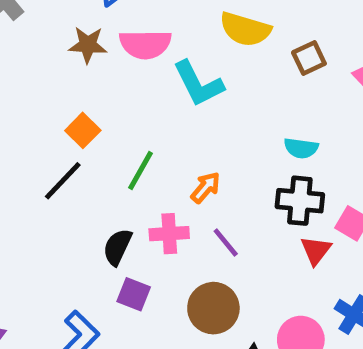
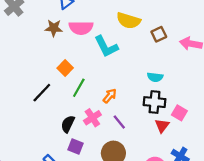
orange square: (83, 130) -> (65, 68), moved
pink cross: (169, 234) -> (92, 118), turned -30

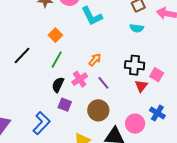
cyan semicircle: (155, 77) -> (137, 28), moved
green line: (79, 88) -> (57, 59), moved
black line: (42, 93) -> (22, 56), moved

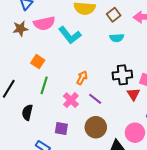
black semicircle: (58, 85) -> (27, 112), moved

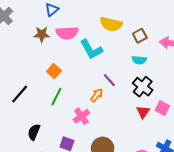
black cross: (122, 75) -> (143, 87), moved, turned 36
red triangle: (133, 94) -> (143, 112), moved
purple line: (95, 99) -> (109, 80), moved
black semicircle: (27, 112) -> (34, 132), moved

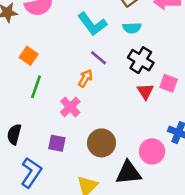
cyan L-shape: (91, 49) -> (92, 24), moved

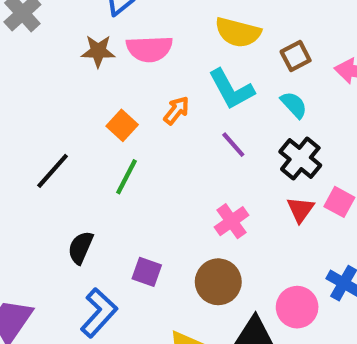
cyan semicircle: (132, 28) -> (294, 105), turned -138
orange arrow: (85, 78) -> (176, 110), moved
pink cross: (70, 107) -> (232, 221), moved

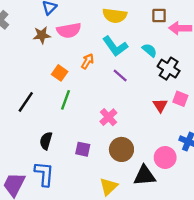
brown square: (296, 56) -> (159, 16), moved, turned 35
black cross: (300, 158) -> (169, 69), moved
pink cross: (232, 221) -> (108, 117), moved
blue L-shape: (99, 313) -> (44, 174), moved, turned -30

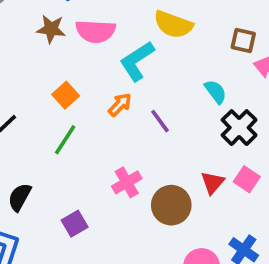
cyan L-shape: (115, 46) -> (137, 61), moved, turned 80
orange arrow: (87, 61) -> (120, 105), moved
purple square: (83, 149) -> (75, 224), turned 35
brown circle: (121, 149) -> (171, 205), moved

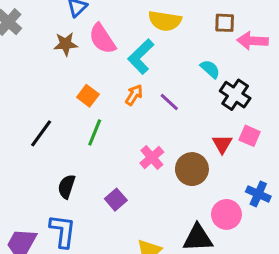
pink semicircle: (96, 31) -> (102, 39), turned 64

